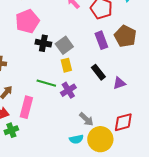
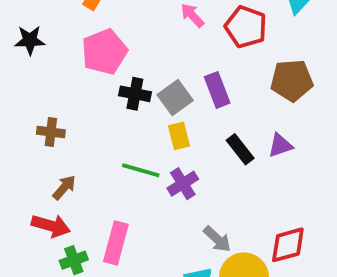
brown pentagon: (125, 36) -> (292, 80), turned -30
purple rectangle: (101, 40) -> (217, 90), moved
purple triangle: (119, 83) -> (280, 145), moved
pink rectangle: (26, 107) -> (116, 243), moved

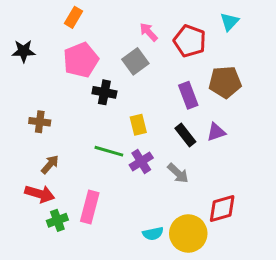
purple rectangle: (217, 90) -> (188, 95), moved
gray square: (175, 98) -> (135, 61), moved
gray arrow: (217, 239) -> (178, 173), moved

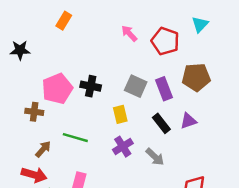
pink pentagon: (81, 60) -> (57, 89), moved
gray square: (135, 61) -> (136, 86), moved, turned -30
green line: (109, 151) -> (75, 138), moved

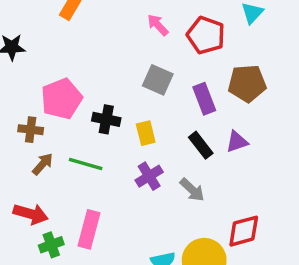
black cross: (91, 86) -> (106, 119), moved
gray square: (136, 86) -> (158, 80), moved
brown arrow: (43, 149) -> (43, 164), moved

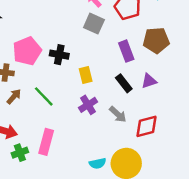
gray square: (158, 80) -> (94, 24), moved
black cross: (106, 119) -> (59, 55), moved
green line: (86, 164) -> (44, 96), turned 30
red diamond: (244, 231) -> (147, 126), moved

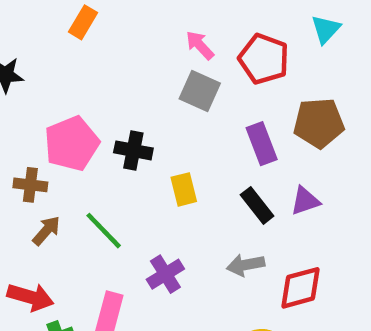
purple cross: (88, 105) -> (165, 274), moved
gray arrow: (118, 114) -> (246, 265), turned 126

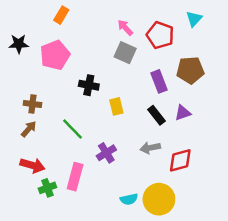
pink pentagon: (72, 144) -> (55, 55), moved
brown arrow: (46, 231) -> (29, 129), moved

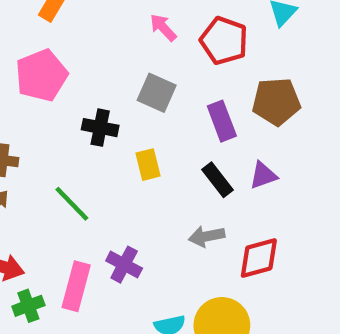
gray square: (125, 53) -> (157, 93), moved
purple cross: (106, 153) -> (124, 265), moved, turned -30

